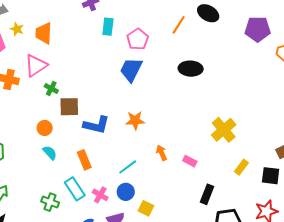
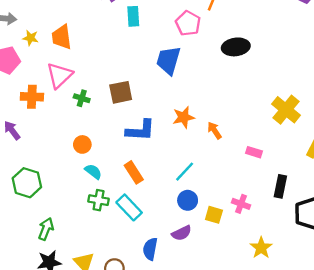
pink pentagon: (138, 39) -> (188, 23), moved
brown square: (69, 107) -> (121, 92), moved
orange arrow: (162, 153) -> (214, 130), moved
pink cross: (100, 195) -> (241, 204), moved
green cross: (50, 202) -> (99, 200), moved

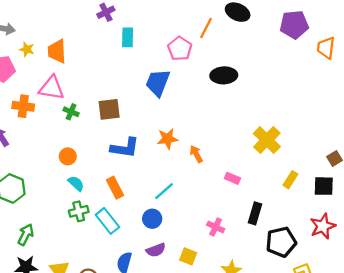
pink triangle: (59, 75) -> (52, 88), turned 48
green cross: (99, 200) -> (79, 211), turned -30
blue circle: (188, 200) -> (152, 219), moved
yellow square: (214, 215) -> (188, 256), moved

